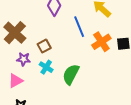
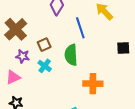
orange cross: (101, 42) -> (93, 84), moved, turned 30
green semicircle: (71, 74) -> (71, 55), moved, turned -35

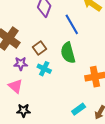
pink triangle: (13, 77) -> (15, 86), turned -42

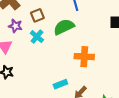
green semicircle: (68, 53) -> (64, 27), turned 65

